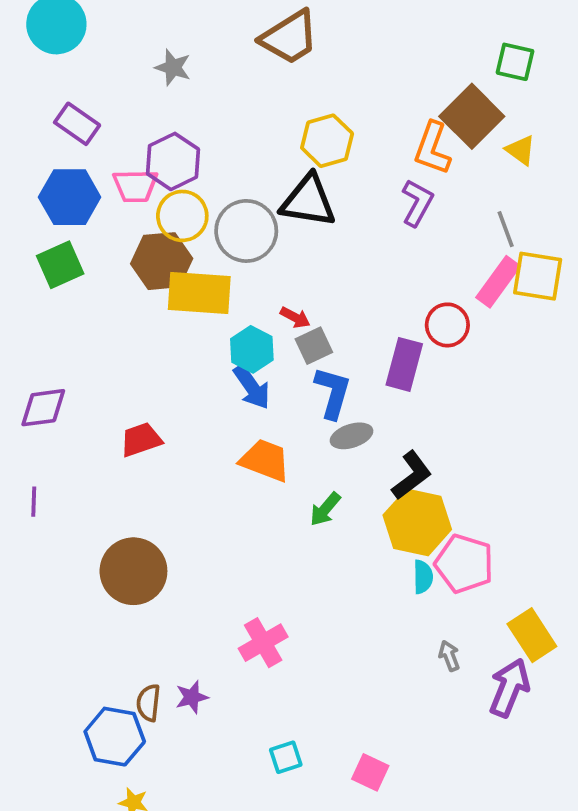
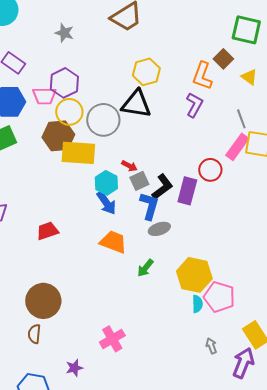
green square: (515, 62) -> (246, 30), size x1.4
brown square: (472, 116) -> (223, 59), size x0.6
black L-shape: (412, 475) -> (162, 187), moved
brown semicircle: (148, 703) -> (34, 334), moved

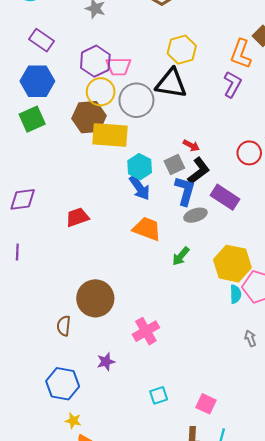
pink trapezoid: (44, 96) -> (119, 66), moved
red arrow: (129, 166) -> (191, 146), moved
purple rectangle: (187, 191) -> (225, 197), moved, turned -72
brown circle: (43, 301) -> (95, 298), moved

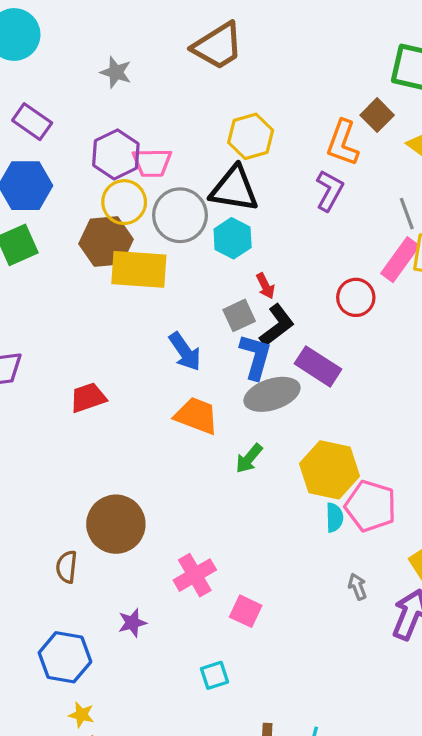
red arrow: (191, 146) -> (265, 286), turned 35
cyan hexagon: (140, 167) -> (233, 238), moved
gray ellipse: (195, 215) -> (272, 394), size x1.5
pink square: (206, 404) -> (246, 611), moved

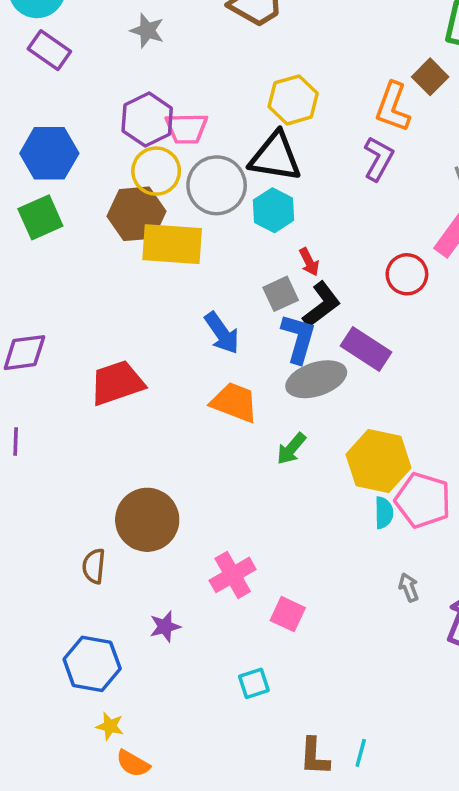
purple rectangle: (32, 122) -> (49, 50), moved
red trapezoid: (88, 398) -> (117, 383), size x1.4

